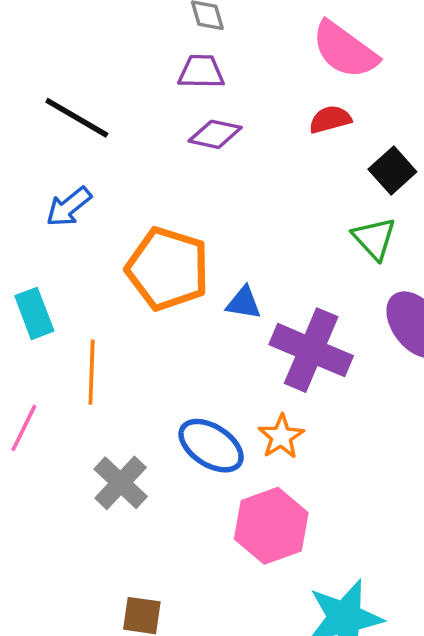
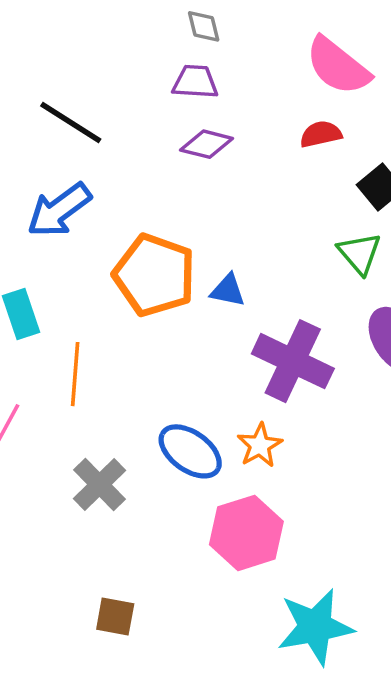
blue arrow: (69, 207) -> (59, 210), size x1.4
blue triangle: (244, 303) -> (228, 290), moved

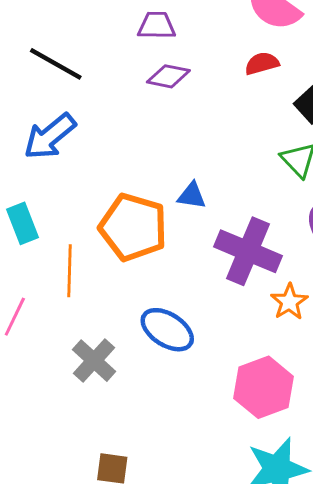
orange pentagon: (154, 275) -> (133, 227), moved
orange star: (260, 445) -> (289, 302), moved
pink hexagon: (246, 533) -> (263, 387), moved

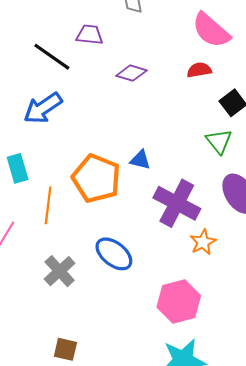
purple trapezoid: (157, 25) -> (90, 35), moved

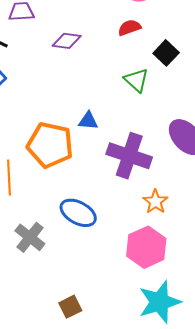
green triangle: (219, 141) -> (136, 80), moved
orange star: (203, 242) -> (155, 202), moved
brown square: (65, 349) -> (70, 307), moved, turned -30

